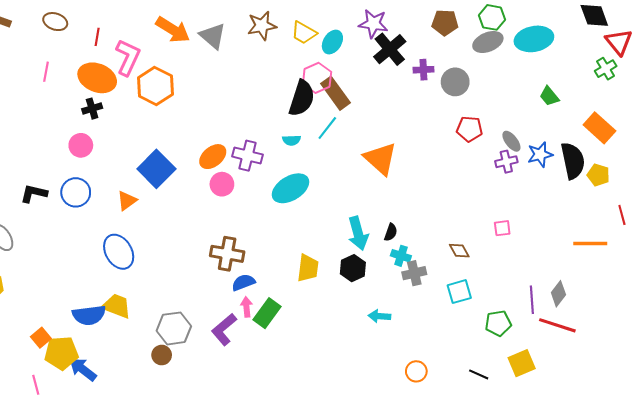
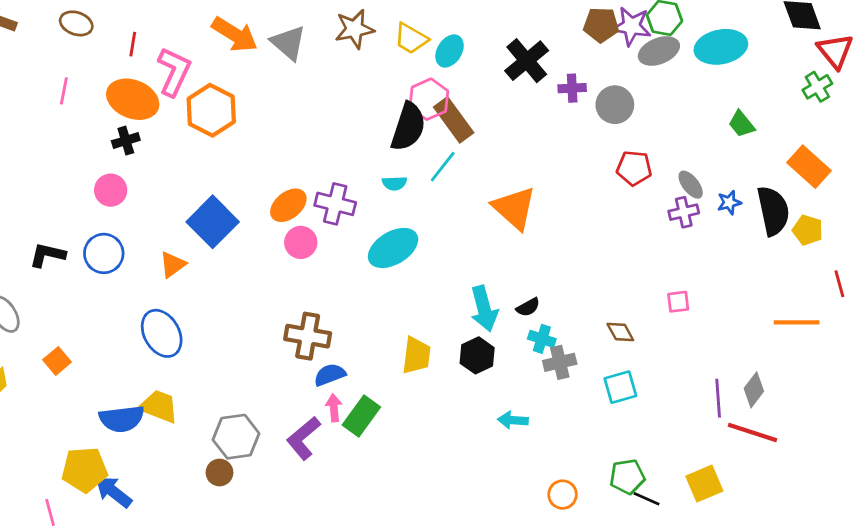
purple star: (373, 24) -> (631, 26), moved
blue star: (540, 155) -> (729, 203), size x0.7
black semicircle: (391, 232) -> (528, 307), turned 42
green pentagon: (498, 323) -> (627, 477), moved
orange square: (41, 338) -> (57, 361), moved

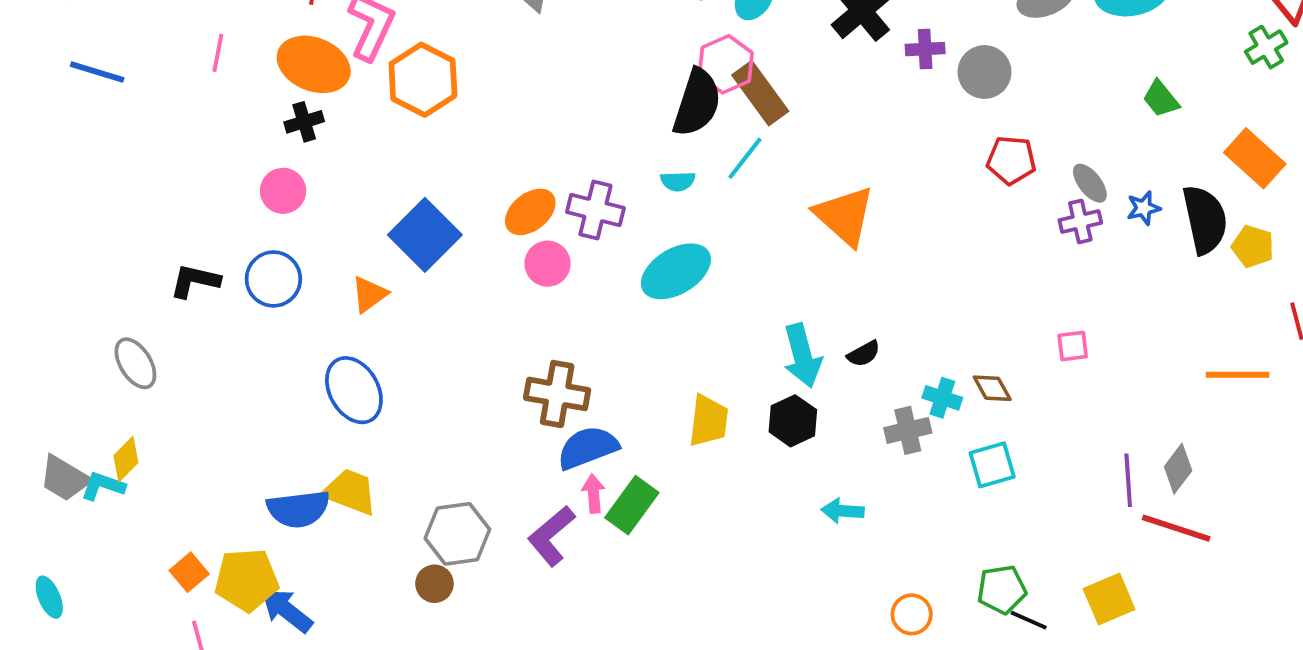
cyan cross: (542, 339) -> (942, 398), moved
orange square: (57, 361) -> (189, 572), moved
blue semicircle: (330, 375) -> (588, 448), size x1.4

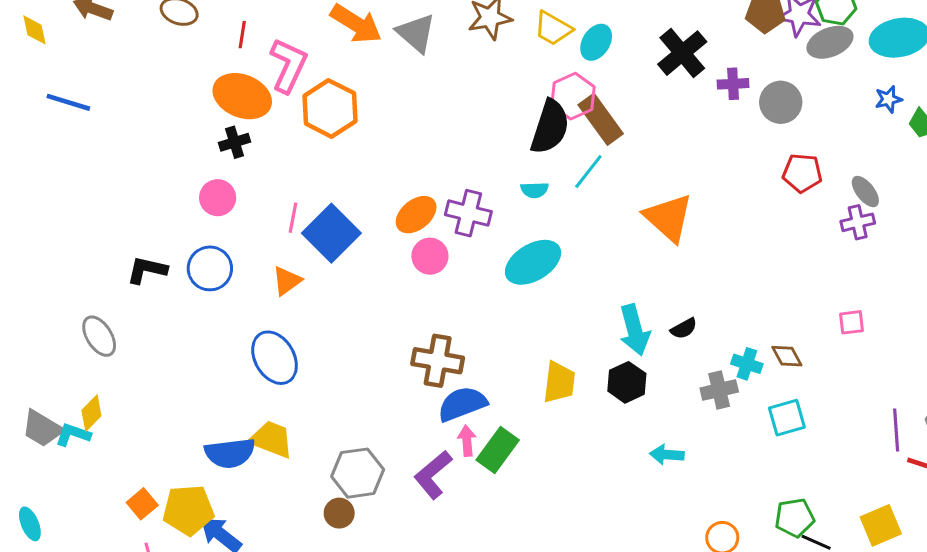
pink line: (218, 53) -> (293, 218), moved
blue star: (1144, 208) -> (888, 99), moved

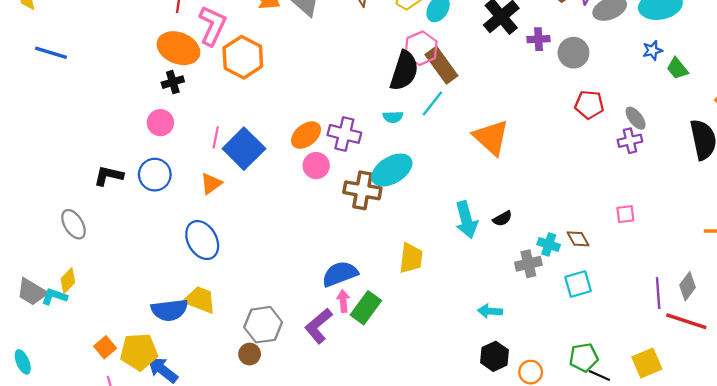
brown cross: (438, 361) -> (362, 190), moved
black hexagon: (627, 382) -> (494, 356), moved

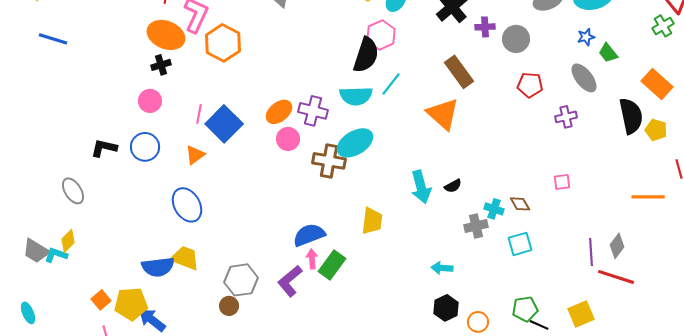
brown rectangle: (441, 65) -> (459, 72), moved
cyan semicircle: (393, 117) -> (356, 96), size x1.8
gray ellipse: (636, 118) -> (584, 78), moved, size x1.4

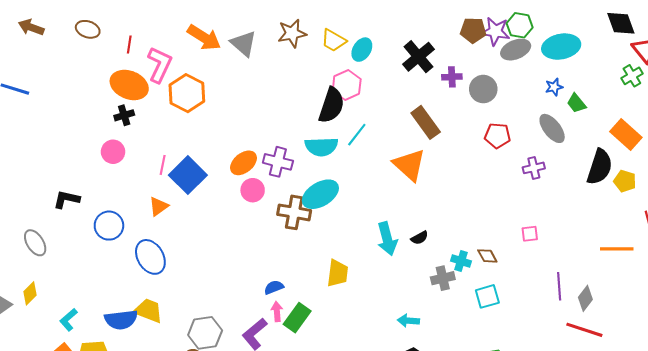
black semicircle: (631, 116) -> (600, 167), turned 30
blue circle: (145, 147) -> (109, 226), moved
blue semicircle: (309, 235) -> (274, 287), size x0.6
purple line: (591, 252) -> (559, 286), moved
cyan L-shape: (56, 255) -> (69, 320), moved, turned -60

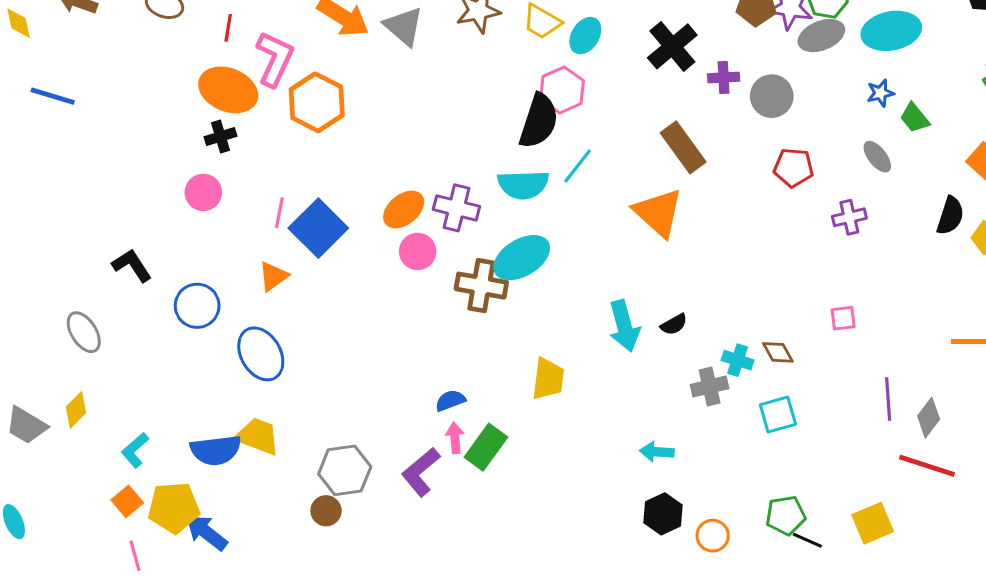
gray ellipse: (552, 128) -> (877, 157), size x0.7
black semicircle: (600, 167) -> (950, 216), size x0.7
black L-shape: (66, 199) -> (132, 265), turned 44

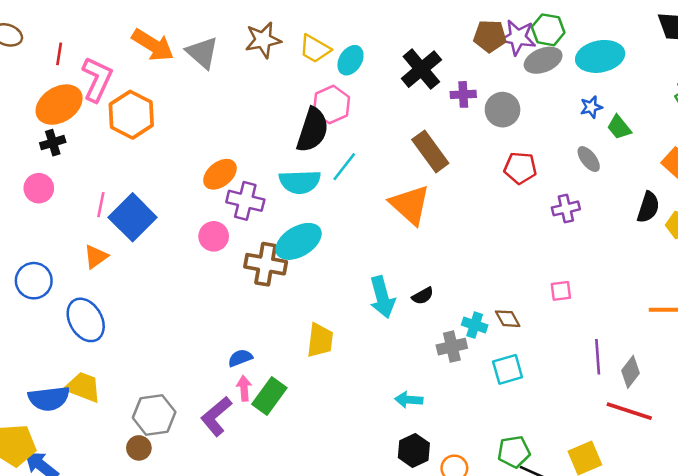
orange ellipse: (228, 90) -> (59, 105), turned -54
orange ellipse: (404, 209) -> (220, 174), moved

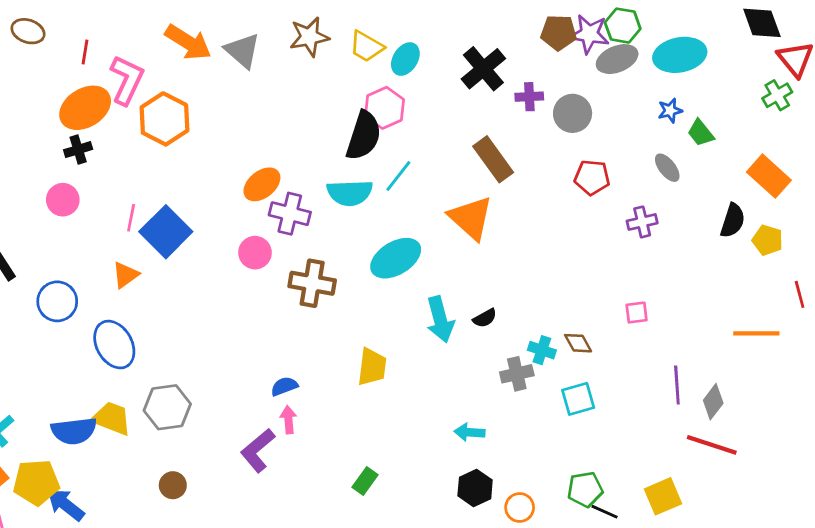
cyan ellipse: (299, 241) -> (396, 258), moved
green rectangle: (269, 396) -> (365, 481), moved, size x0.7
gray hexagon: (154, 415) -> (167, 407), moved

